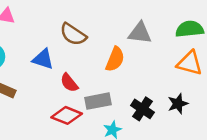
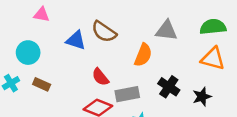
blue triangle: (43, 59) -> (76, 40), moved
black cross: (142, 109) -> (169, 87), moved

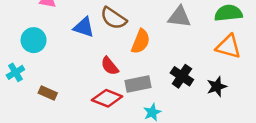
orange semicircle: (143, 55) -> (141, 41), moved
brown rectangle: (42, 84) -> (48, 93), moved

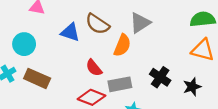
gray triangle: (179, 17) -> (140, 23), moved, turned -40
brown rectangle: (48, 93) -> (37, 78), moved, size x1.5

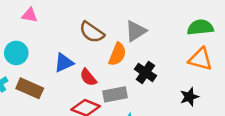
blue triangle: (70, 32) -> (64, 63), moved, turned -42
black cross: (160, 77) -> (145, 72), moved

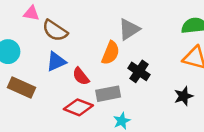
pink triangle: (30, 15) -> (31, 13), moved
brown semicircle: (92, 32) -> (55, 31), moved

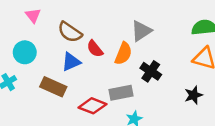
pink triangle: (31, 13) -> (33, 15), moved, turned 42
red semicircle: (81, 76) -> (95, 49), moved
brown rectangle: (22, 87) -> (53, 87), moved

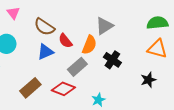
brown rectangle: (53, 87) -> (30, 88), moved, turned -65
gray rectangle: (121, 93) -> (77, 67), moved, turned -30

